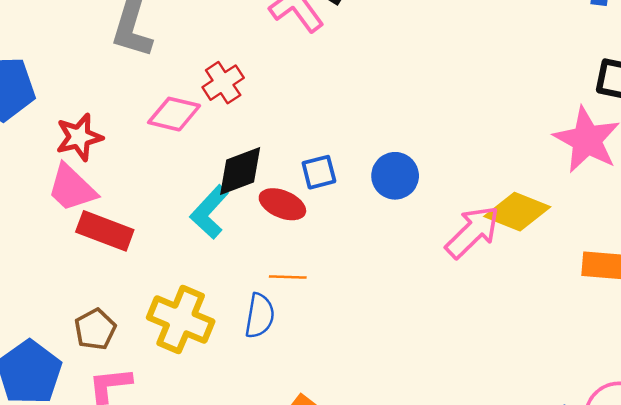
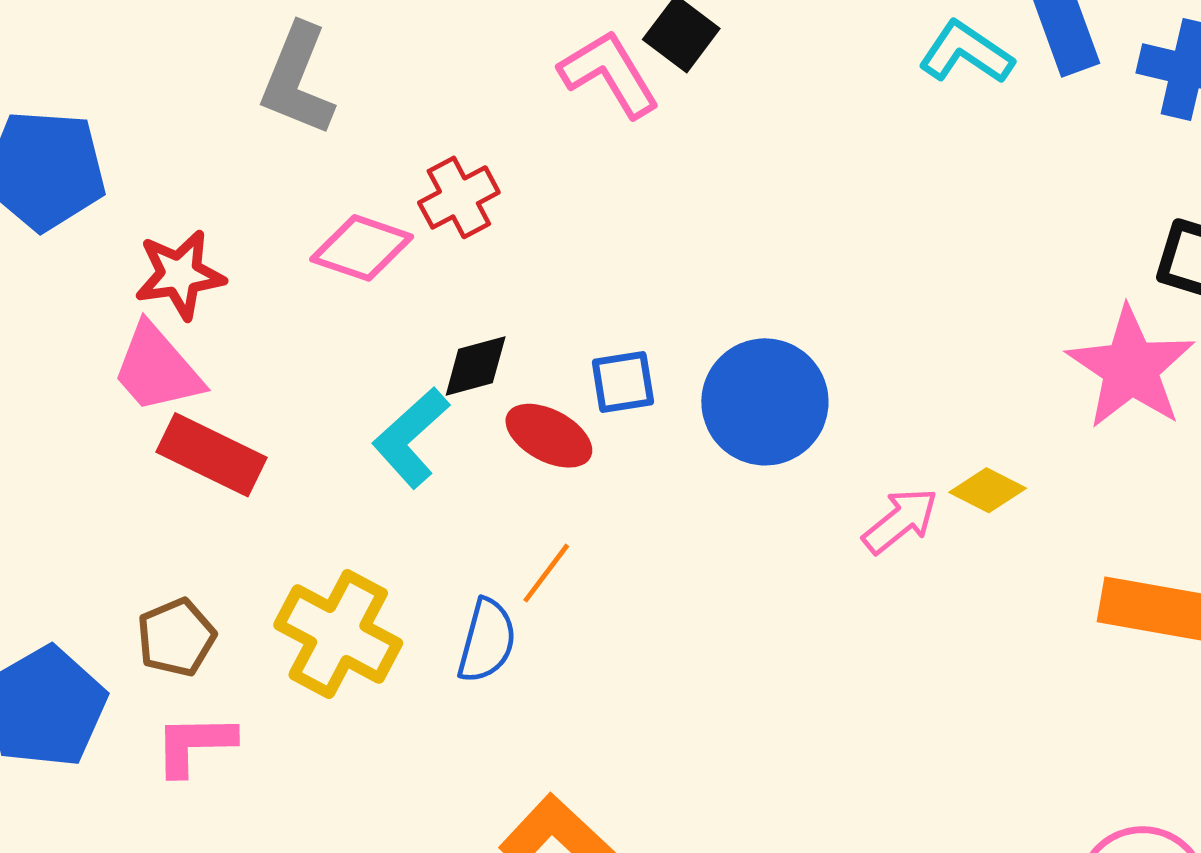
black diamond: (240, 171) -> (476, 366), size x0.7
blue circle: (395, 176) -> (765, 402), size x1.4
yellow diamond: (517, 212) -> (988, 490), size x0.6
pink arrow: (473, 232) -> (900, 521), size x0.7
orange line: (288, 277) -> (546, 573), turned -60

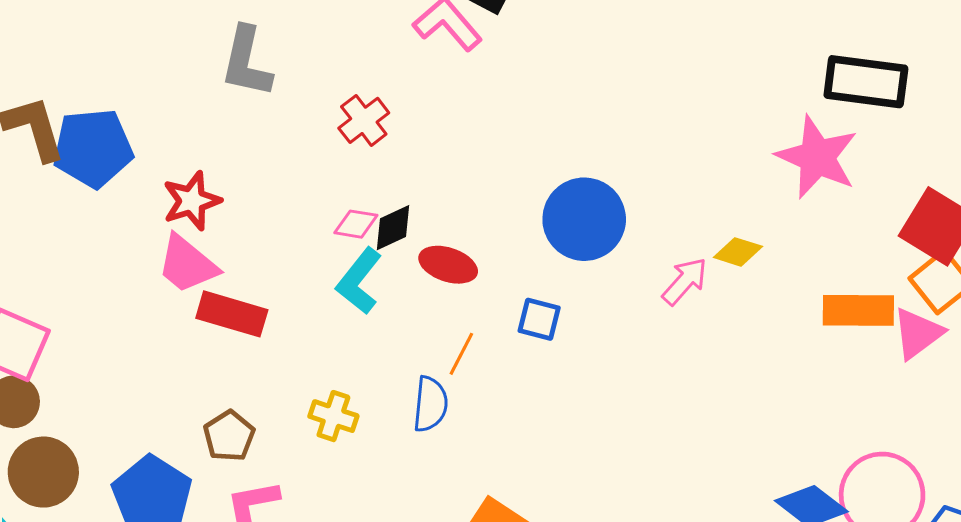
pink diamond: (362, 248) -> (356, 224), moved, size x0.7
blue square: (623, 382) -> (539, 319), moved, turned 33
yellow cross: (338, 634) -> (333, 416), size x0.6

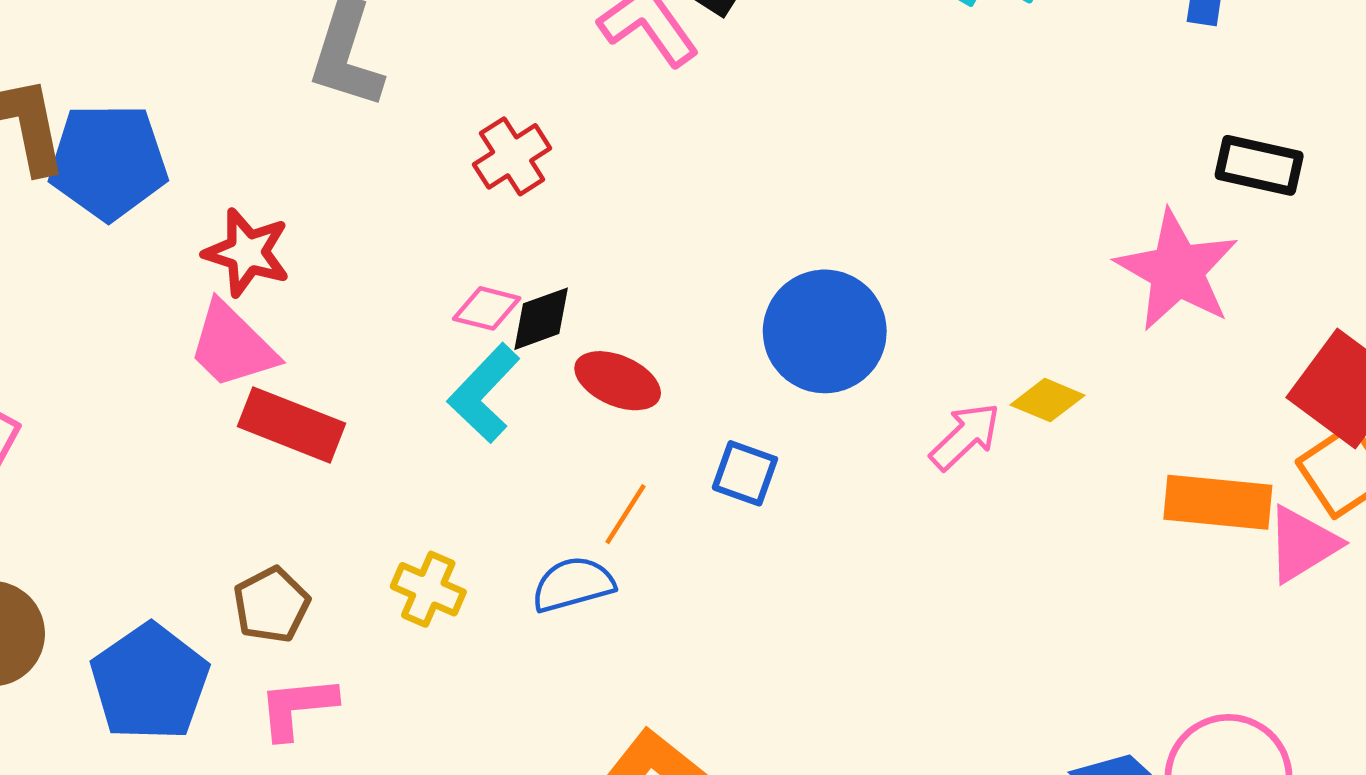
black rectangle: (866, 82) -> (1259, 165), size x0.7
red star: (192, 201) -> (247, 253), turned 30
blue semicircle: (430, 404) -> (573, 584), turned -116

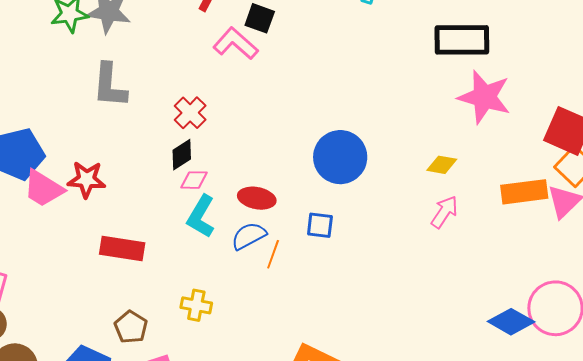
black rectangle: (1259, 165) -> (462, 40), moved, size x1.5
black diamond: (541, 319) -> (182, 155), moved
pink trapezoid: (232, 346) -> (43, 188), moved
pink arrow: (965, 436) -> (444, 212), moved
blue semicircle: (573, 584) -> (249, 236), moved

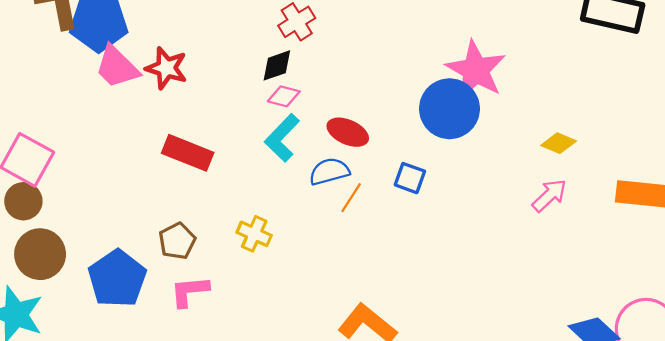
pink star: (484, 97) -> (476, 70), moved

